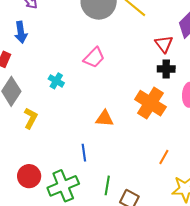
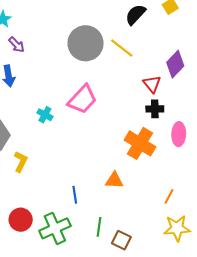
pink trapezoid: (94, 58) -> (82, 99), size x1.4
cyan cross: (56, 81) -> (45, 115), moved
orange triangle: (105, 118) -> (114, 180), moved
orange line: (164, 157) -> (169, 196), moved

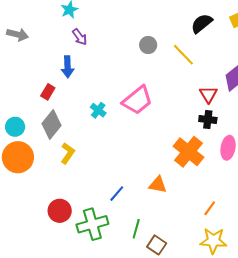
gray circle: (85, 43) -> (148, 45), size x0.5
blue line: (75, 195) -> (117, 194), turned 42

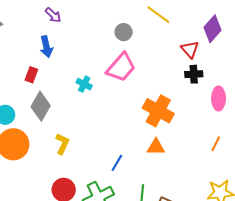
gray circle: (148, 45) -> (124, 32), moved
orange cross: (188, 152) -> (158, 111), moved
yellow L-shape: (68, 153) -> (62, 144), moved
orange line: (210, 208) -> (216, 144), moved

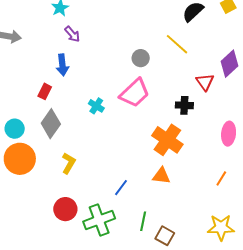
black cross: (194, 74) -> (184, 105), moved

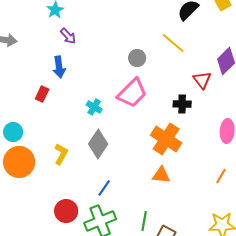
gray diamond: (51, 124) -> (98, 144), moved
yellow L-shape: (69, 163) -> (61, 154), moved
blue line: (121, 188) -> (104, 188), moved

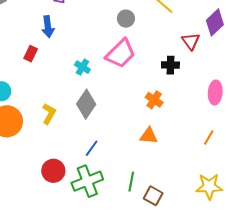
orange cross: (166, 139) -> (154, 100), size x0.6

